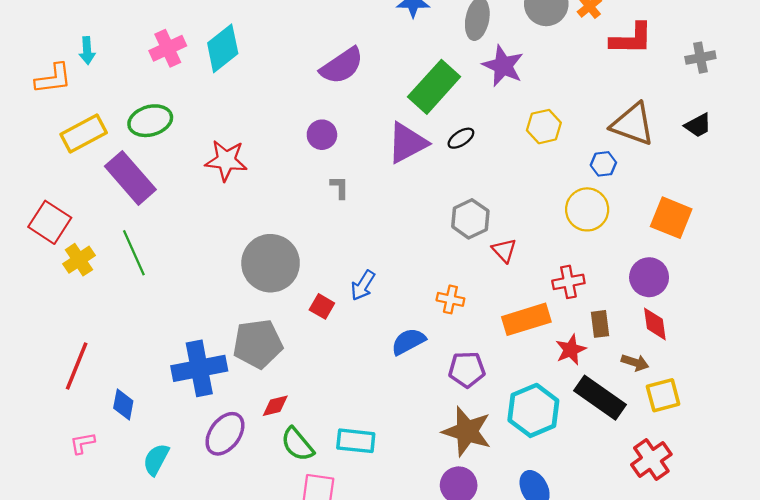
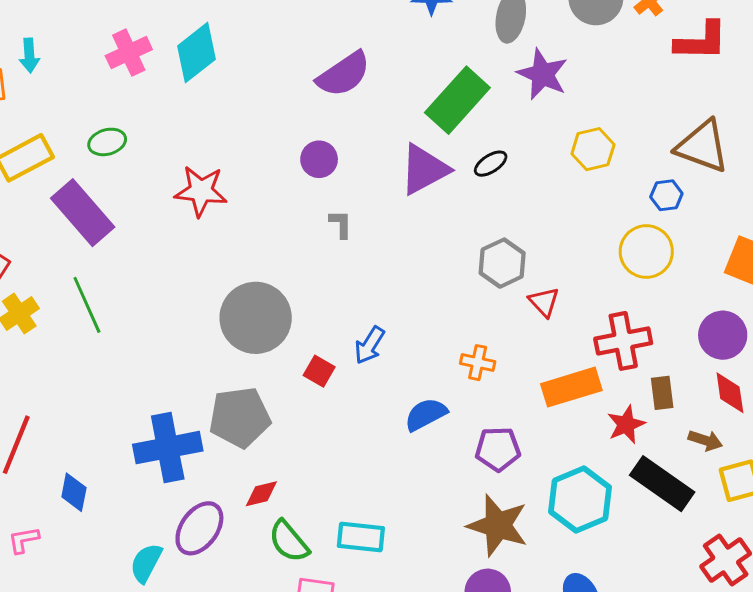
green ellipse: (150, 121) -> (107, 142), size x0.7
red cross: (568, 282) -> (623, 341), size x1.4
cyan semicircle: (156, 459) -> (146, 563), moved

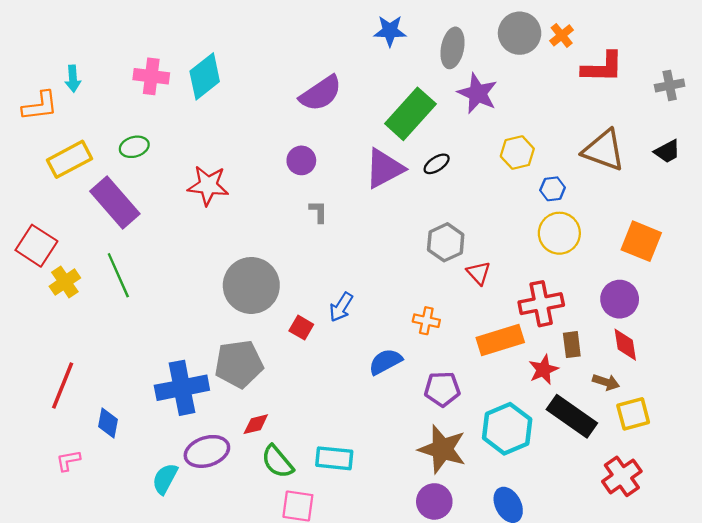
pink cross: (129, 53) -> (151, 76), turned 32
blue hexagon: (666, 195) -> (553, 189), moved
purple ellipse: (199, 528) -> (207, 451), turned 36

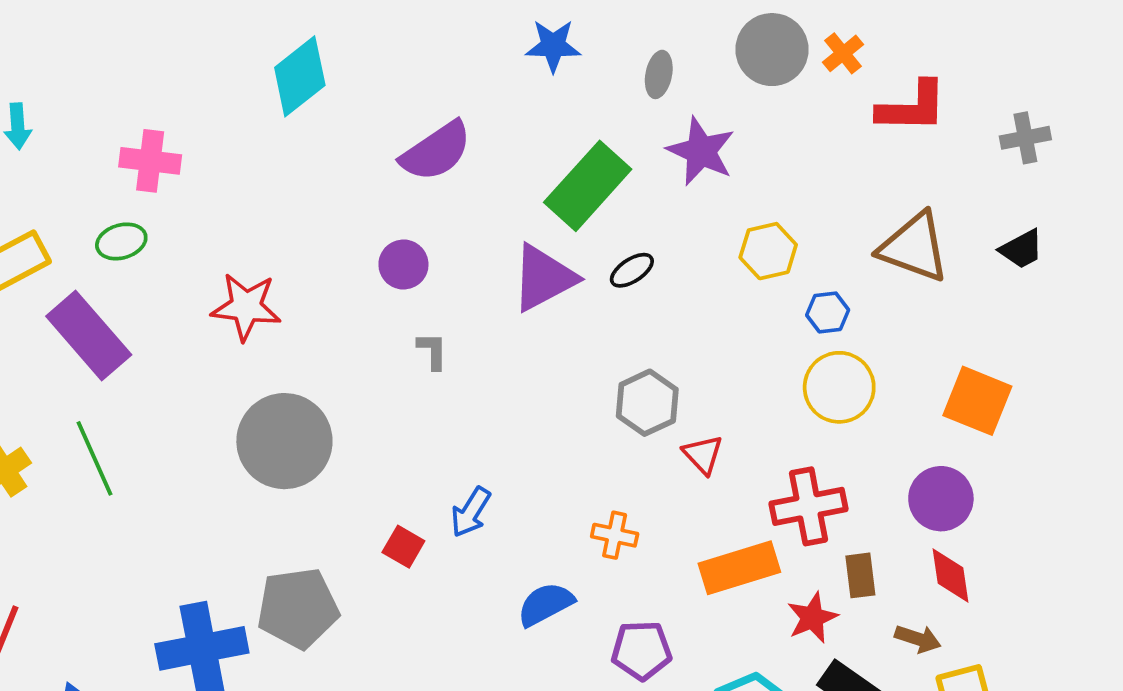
gray ellipse: (452, 48) -> (659, 74), size x0.7
pink cross: (151, 76) -> (150, 161), moved
cyan diamond: (205, 76) -> (300, 76), moved
gray circle: (251, 285) -> (284, 441), moved

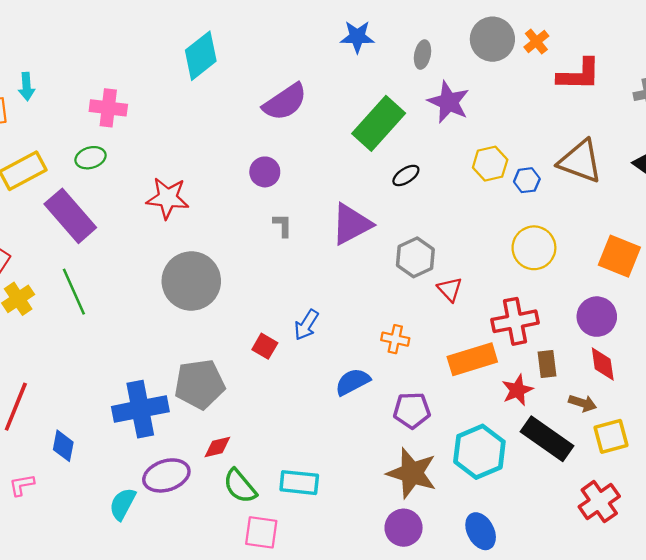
purple triangle: (544, 278) -> (351, 224), moved
blue hexagon: (828, 312) -> (527, 180), moved

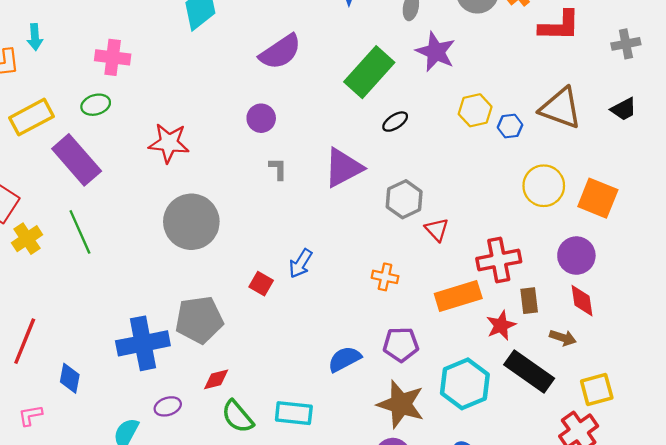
yellow circle: (534, 248) -> (544, 186), moved
blue semicircle: (353, 382) -> (344, 359), moved
yellow square: (611, 436) -> (597, 390), moved
purple ellipse: (166, 475) -> (168, 406), size x0.6

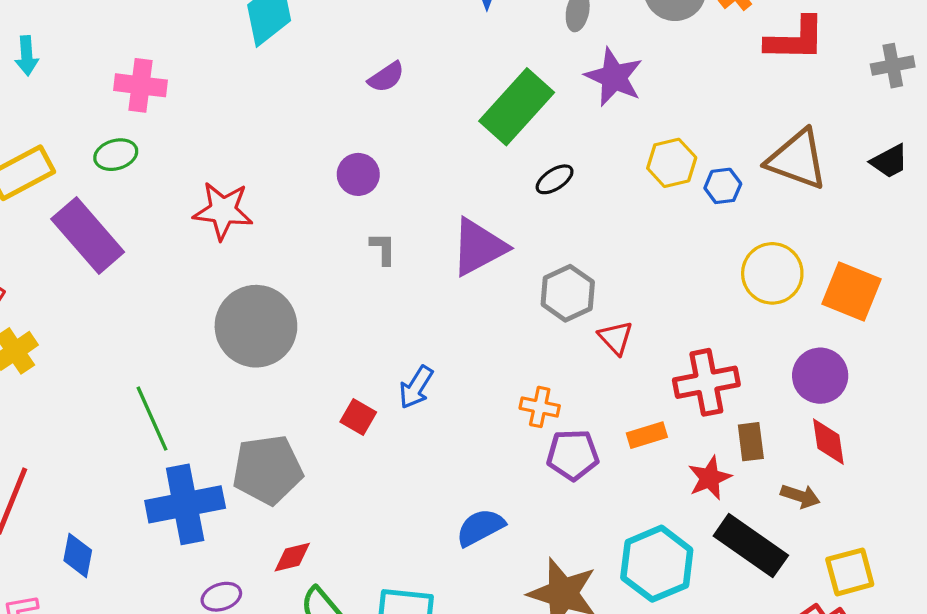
purple semicircle: (280, 52) -> (386, 77), size x0.6
green line: (80, 232) -> (152, 419), moved
orange rectangle: (458, 296) -> (647, 435), size x0.6
purple pentagon: (401, 344) -> (573, 455), moved

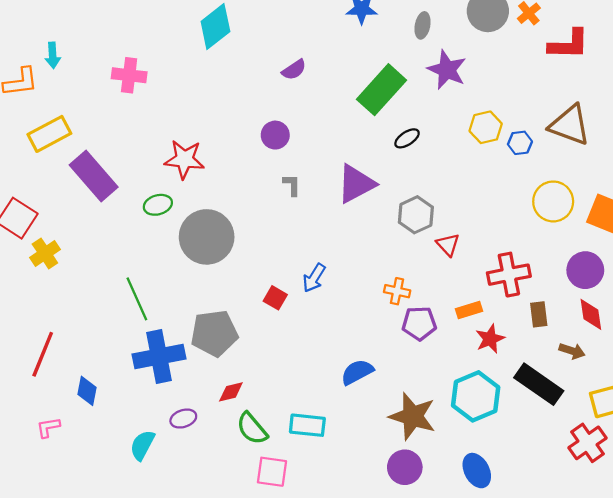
green ellipse: (116, 155) -> (158, 205), moved
red star: (710, 478) -> (490, 339), moved

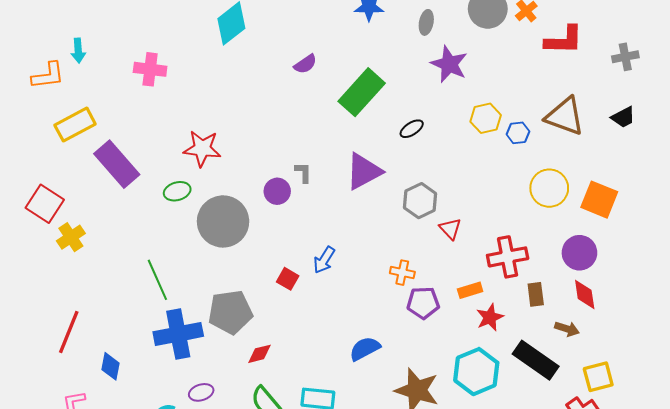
green rectangle: (382, 90) -> (362, 92), moved
purple circle: (275, 135) -> (277, 191), moved
red diamond: (231, 392) -> (260, 354), moved

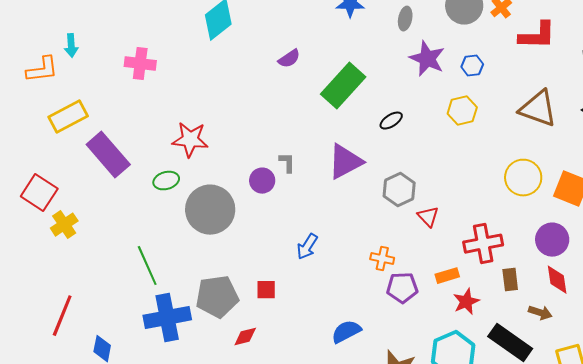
blue hexagon: (518, 133) -> (472, 66), moved
red square: (288, 279) -> (266, 290), moved, turned -30

